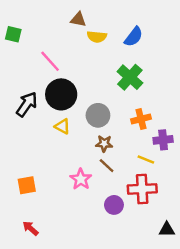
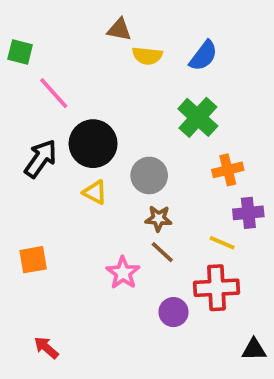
pink line: (50, 61) -> (54, 93), moved
orange cross: (141, 119) -> (228, 170), moved
orange square: (27, 185) -> (33, 260), moved

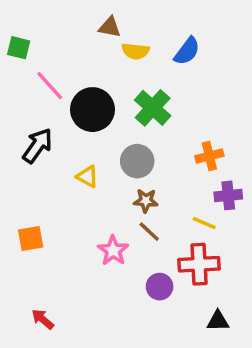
green cross: (198, 117) -> (153, 108), moved
black circle: (93, 144) -> (92, 110), moved
black triangle: (254, 349) -> (218, 321), moved

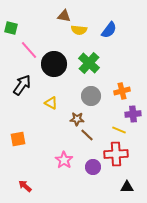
gray circle: (137, 161) -> (91, 96), moved
brown star: (146, 201) -> (77, 119), moved
pink star: (113, 250) -> (64, 160), moved

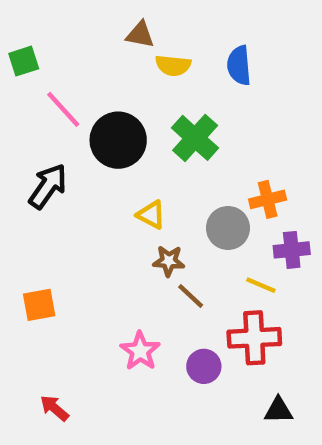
green square: (11, 28) -> (24, 61), turned -32
blue semicircle: (109, 30) -> (239, 65), turned 138
gray circle: (91, 96) -> (228, 228), moved
yellow triangle: (51, 103) -> (151, 215), moved

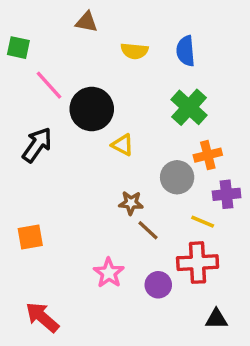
brown triangle: (140, 35) -> (87, 22), moved
green square: (24, 61) -> (18, 48), turned 30
green cross: (195, 138) -> (189, 107), moved
yellow triangle: (151, 215) -> (122, 145), moved
red arrow: (54, 408) -> (42, 317), size x1.5

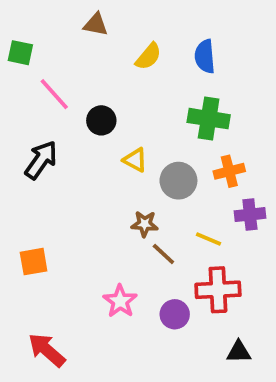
yellow semicircle: (134, 51) -> (148, 56), turned -56
green cross: (189, 107) -> (209, 119), turned -33
black circle: (92, 109) -> (101, 120), size x0.6
gray circle: (177, 177) -> (178, 181), moved
yellow line: (203, 222) -> (209, 239), moved

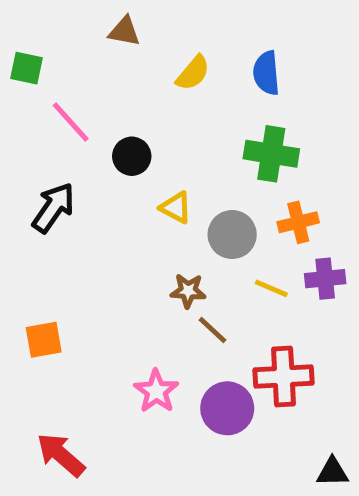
yellow line: (209, 239) -> (271, 288), moved
purple circle: (175, 314) -> (227, 408), size x1.4
black triangle: (239, 352) -> (332, 472), moved

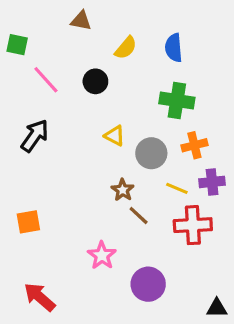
black circle: (132, 156) -> (95, 81), moved
brown star: (188, 291) -> (123, 190), turned 30
red cross: (284, 376) -> (193, 225), moved
purple circle: (227, 408) -> (148, 284), moved

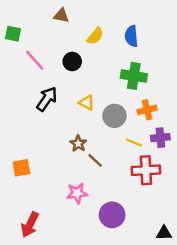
black arrow: (35, 136) -> (47, 99), moved
brown star: (123, 190) -> (78, 144), moved
brown line: (139, 216) -> (95, 161), moved
pink star: (102, 255) -> (77, 193), turned 30
red arrow: (40, 297) -> (30, 225), turned -105

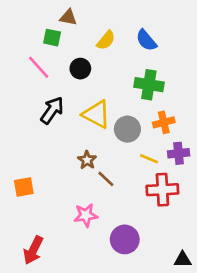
green square: (13, 34) -> (52, 38), moved
blue semicircle: (131, 36) -> (146, 40), turned -35
yellow triangle: (87, 103) -> (96, 114), size x1.6

